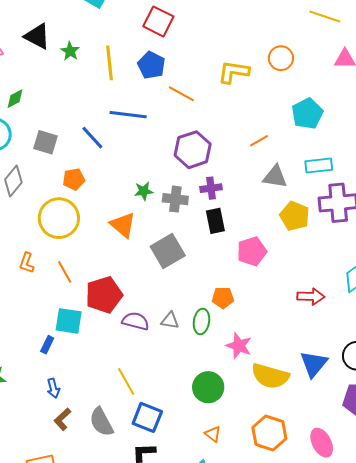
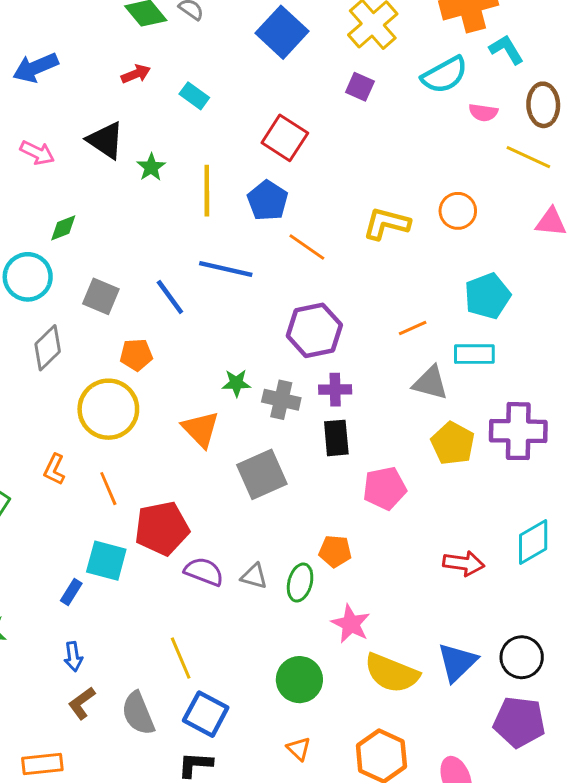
cyan rectangle: (319, 165) -> (474, 354), moved

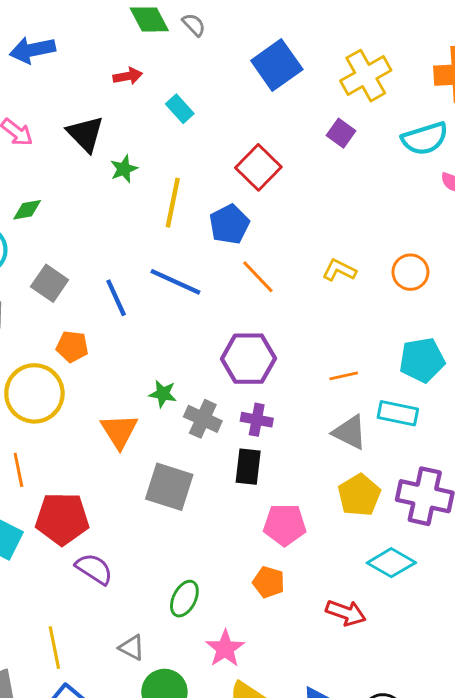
yellow L-shape: (386, 224) -> (339, 270), size x0.7
gray square: (262, 474) -> (169, 487), turned 30
cyan diamond: (533, 542) -> (391, 563), moved, turned 48
orange pentagon: (335, 551) -> (269, 582), moved
gray triangle: (254, 576) -> (132, 648), moved

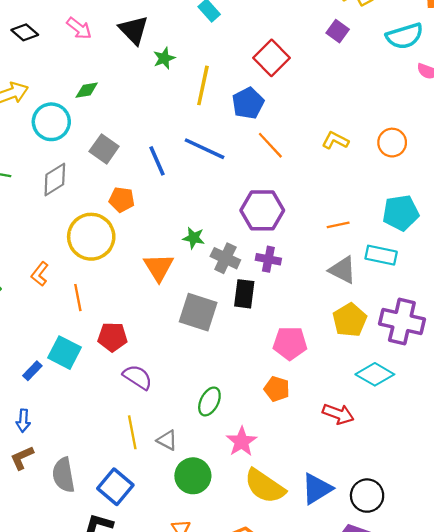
black rectangle: (248, 467) -> (244, 294), moved
red pentagon: (62, 519) -> (112, 337), size x0.7
yellow line: (54, 648) -> (132, 432), moved

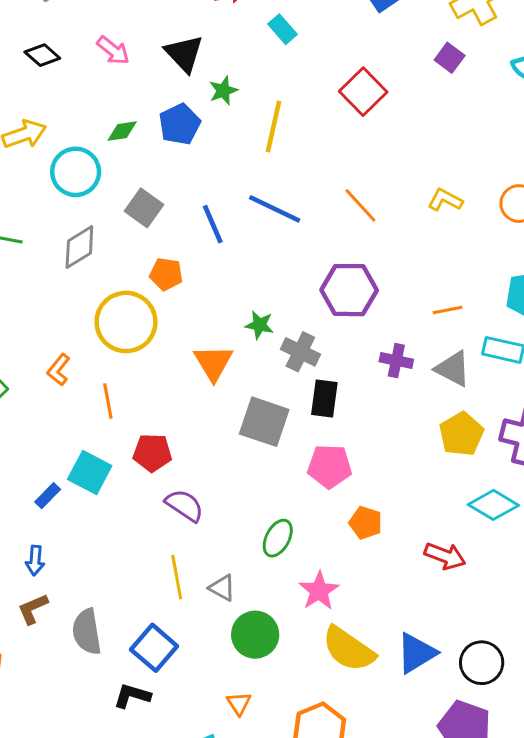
blue pentagon: (248, 103) -> (180, 124), moved
purple cross: (268, 259) -> (396, 361), moved
pink pentagon: (290, 343) -> (330, 466), moved

